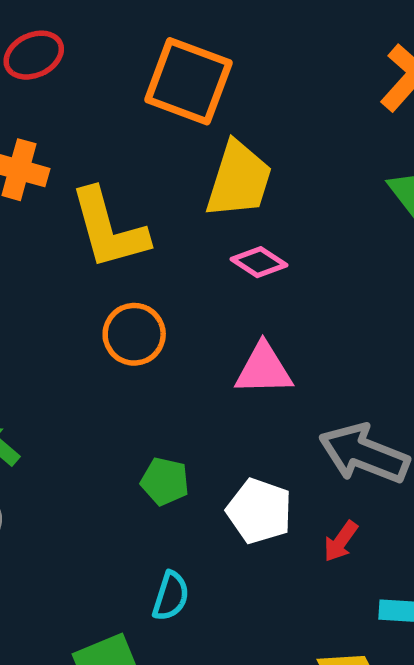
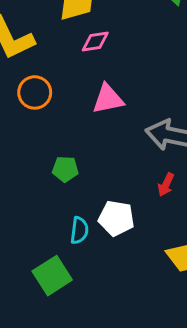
pink diamond: (259, 262) -> (95, 42), turned -32
white pentagon: (259, 511) -> (116, 218), moved

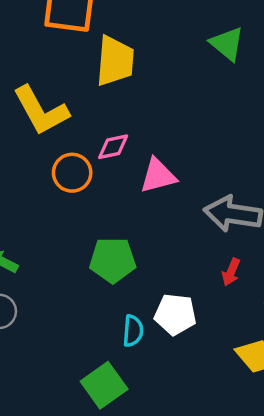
pink diamond: (95, 42) -> (113, 147), moved
green pentagon: (65, 169) -> (113, 260), size x1.5

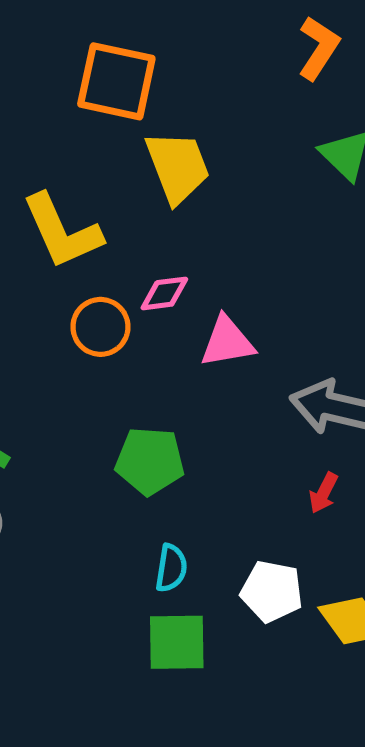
yellow trapezoid: (115, 61) -> (178, 167), turned -30
white pentagon: (175, 314) -> (272, 591), moved
green square: (104, 385) -> (177, 642), moved, turned 30

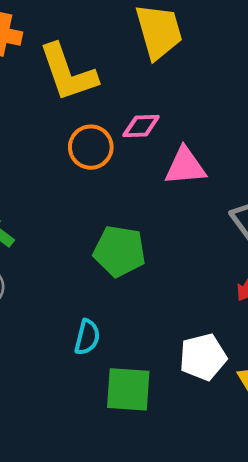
cyan semicircle: (171, 568) -> (87, 337), moved
white pentagon: (272, 591) -> (203, 357), turned -30

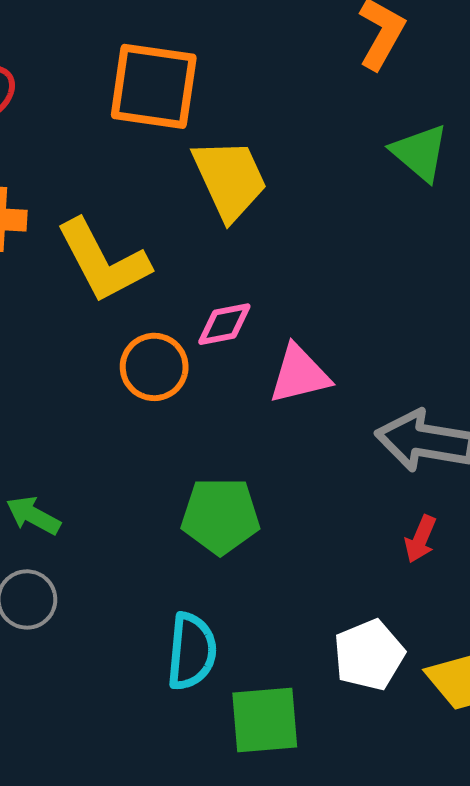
cyan semicircle: (87, 337) -> (192, 651), size x1.4

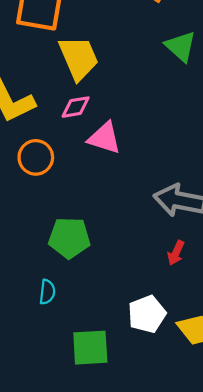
pink diamond: (224, 324) -> (76, 107), moved
pink triangle: (299, 374) -> (105, 138), moved, turned 30
cyan semicircle: (192, 651) -> (47, 292), moved, size x0.6

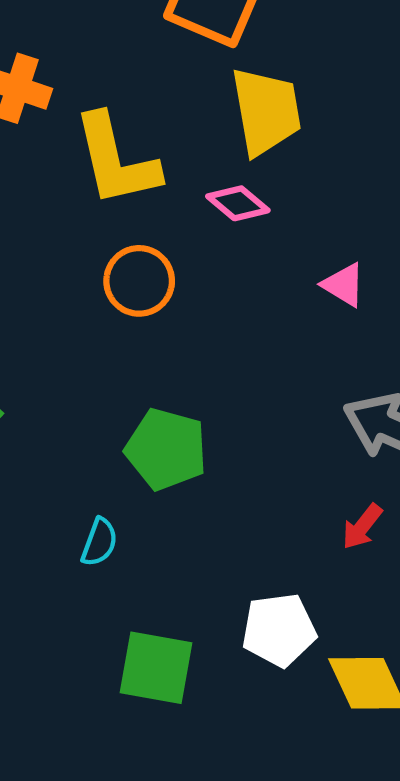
pink diamond: (76, 107) -> (238, 203), turned 36
pink triangle: (105, 138) -> (344, 285), moved, size x0.7

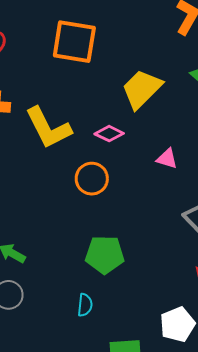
yellow trapezoid: (266, 111) -> (142, 89), moved, turned -111
orange circle: (139, 281) -> (92, 179), moved

